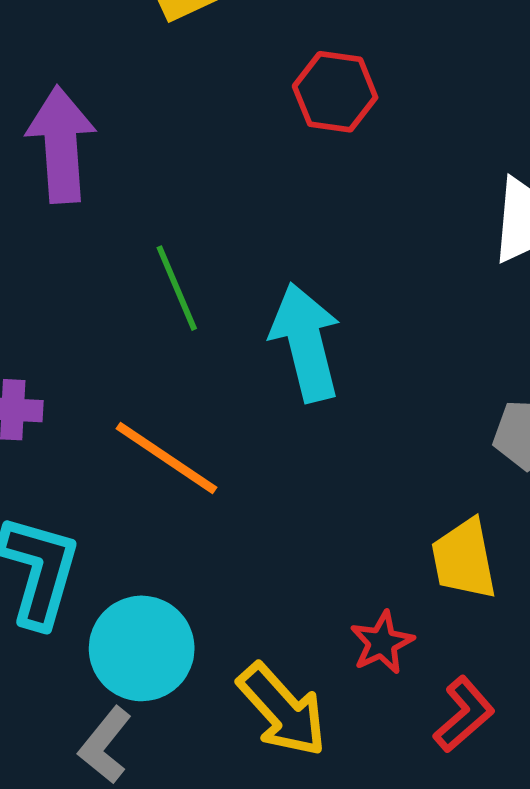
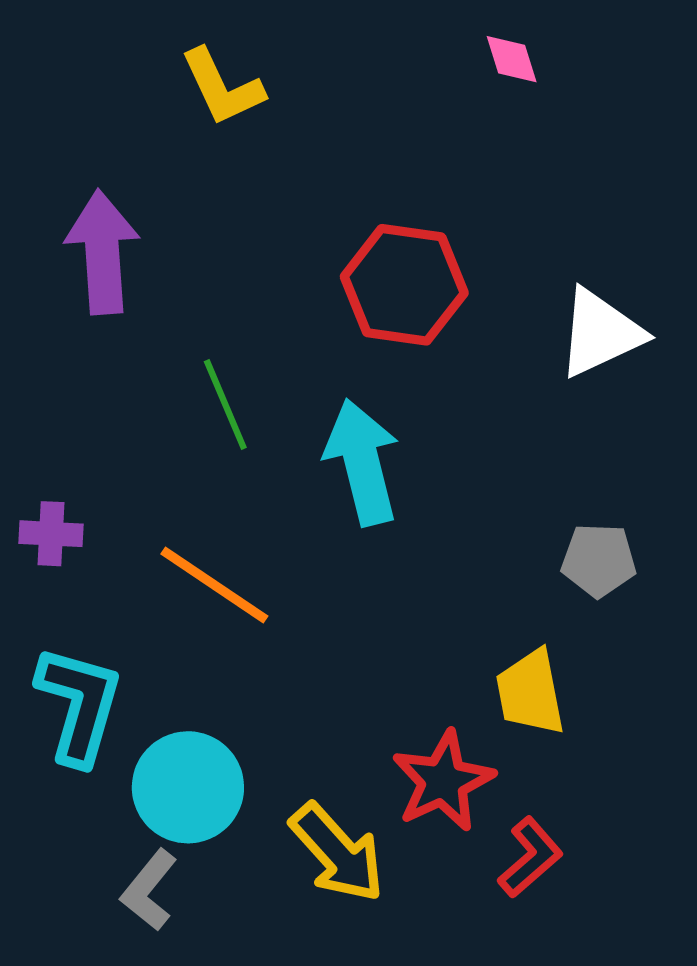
red hexagon: (335, 92) -> (404, 285), moved, size x1.4
red star: (382, 643) -> (443, 781), size x1.5

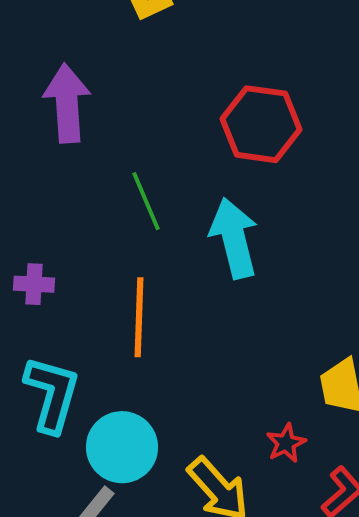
orange line: (214, 585) -> (139, 317), turned 58
red star: (443, 781) -> (286, 443), size x0.6

